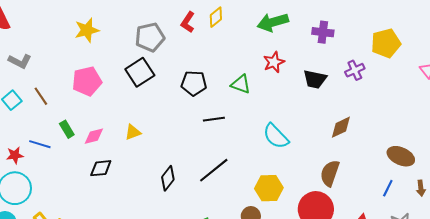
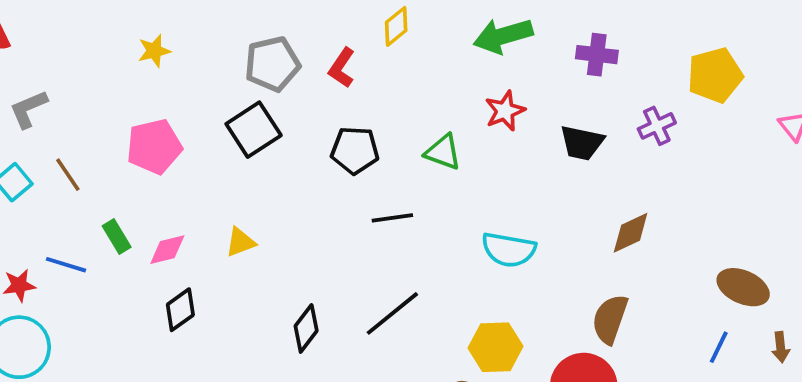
red L-shape: (188, 22) -> (342, 68), moved
yellow star: (87, 30) -> (154, 51), size x0.7
gray L-shape: (20, 61) -> (28, 109), turned 130
cyan semicircle: (276, 136) -> (509, 250), turned -36
black diamond: (101, 168) -> (180, 310), turned -30

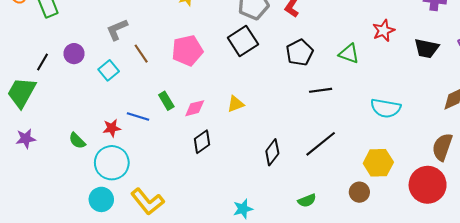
black pentagon: (355, 150) -> (300, 53), turned -30
brown line: (68, 175) -> (141, 54), moved

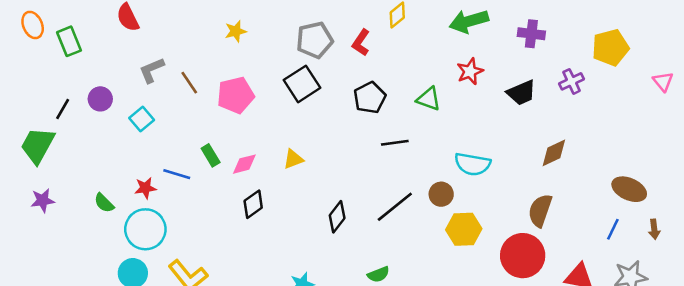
black trapezoid: (427, 48) -> (521, 93), turned -35
brown line: (141, 54) -> (189, 83), moved
brown circle: (359, 192) -> (441, 194), moved

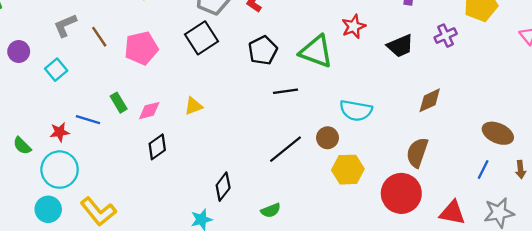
green triangle: (429, 99) -> (316, 51), size x1.5
black diamond: (337, 217) -> (223, 187), moved

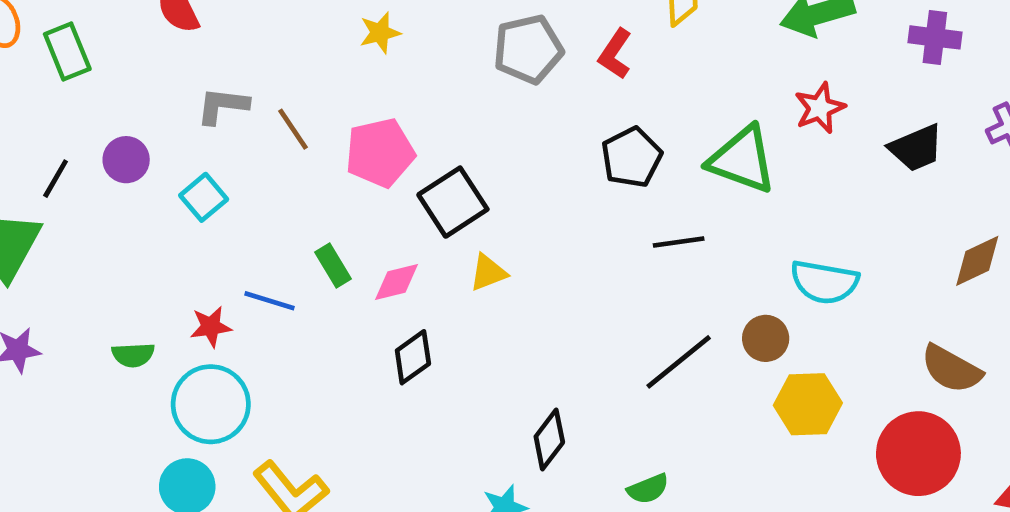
gray L-shape: (65, 25) -> (222, 106), turned 30
black square: (201, 38) -> (453, 202), moved
green semicircle: (22, 146) -> (133, 355), turned -48
brown semicircle: (417, 153) -> (951, 369), turned -80

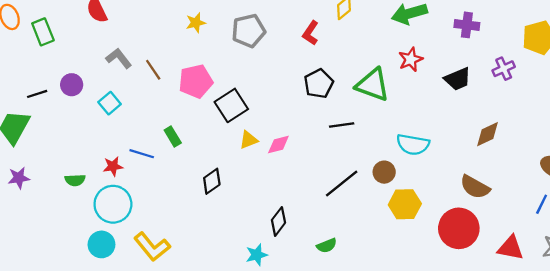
gray pentagon: (528, 49) -> (249, 31), moved
gray L-shape: (222, 106) -> (119, 58), turned 45
black line: (56, 179) -> (37, 94), turned 42
pink diamond: (396, 282) -> (278, 144), moved

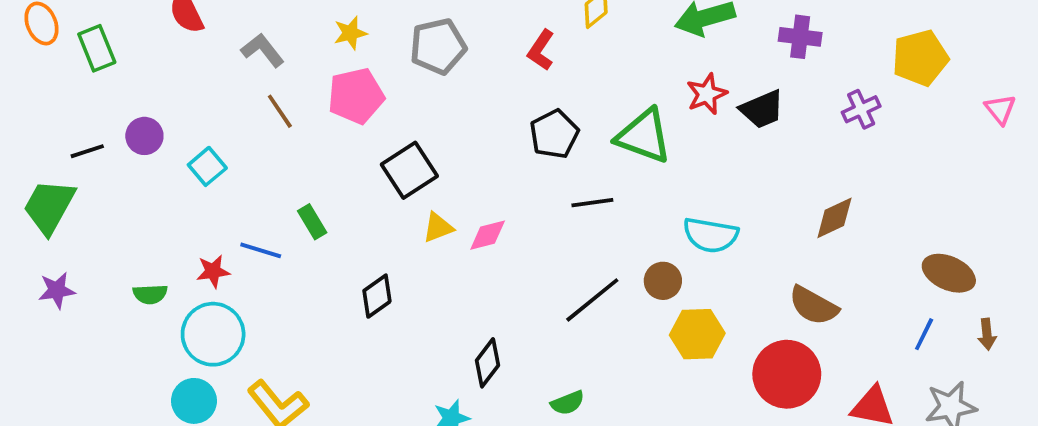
gray L-shape: (119, 58) -> (263, 50), moved
black trapezoid: (458, 79) -> (762, 109), moved
pink pentagon: (196, 81) -> (356, 96), moved

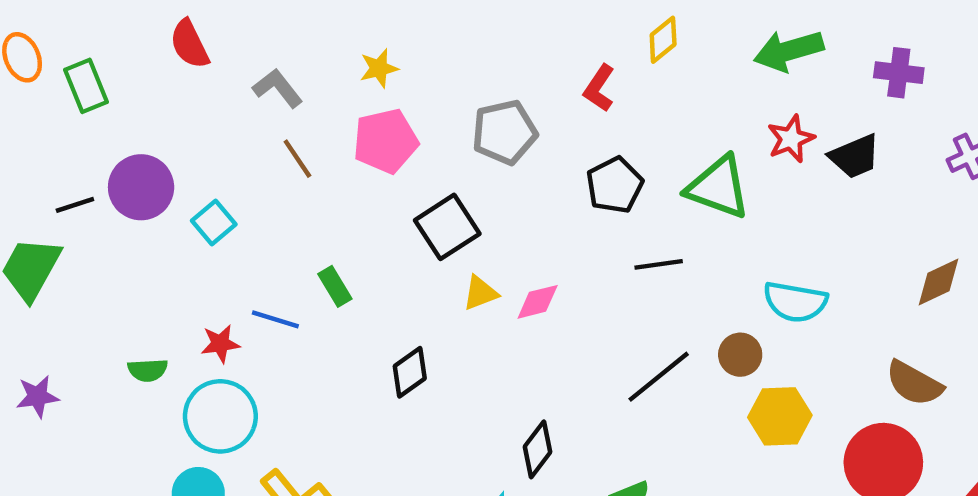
gray pentagon: (438, 46) -> (504, 132), moved
purple circle: (144, 136) -> (141, 187), size x1.5
purple star: (57, 290) -> (37, 397), moved

